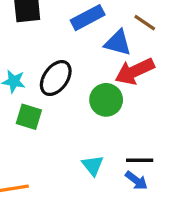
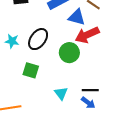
green square: (29, 117) -> (31, 70), moved

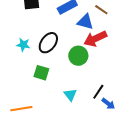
black line: (90, 90) -> (98, 92), turned -56
blue arrow: (88, 103) -> (108, 104), moved

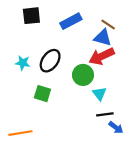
blue triangle: (85, 22) -> (103, 38), moved
black line: (98, 92) -> (105, 114), turned 49
cyan triangle: (70, 95) -> (99, 94), moved

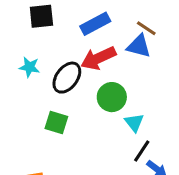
red arrow: (102, 56) -> (98, 58), moved
cyan star: (23, 63) -> (29, 67), moved
black line: (105, 114) -> (142, 151), turned -49

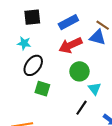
cyan star: (29, 67) -> (24, 43), moved
black ellipse: (67, 78) -> (33, 65), moved
black line: (142, 151) -> (82, 108), moved

